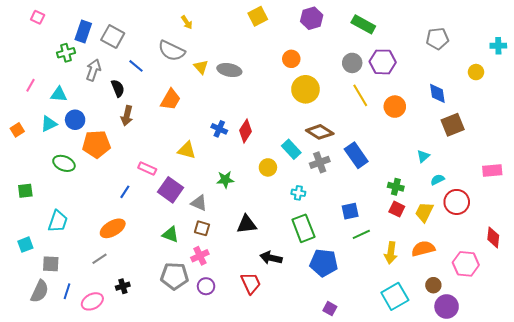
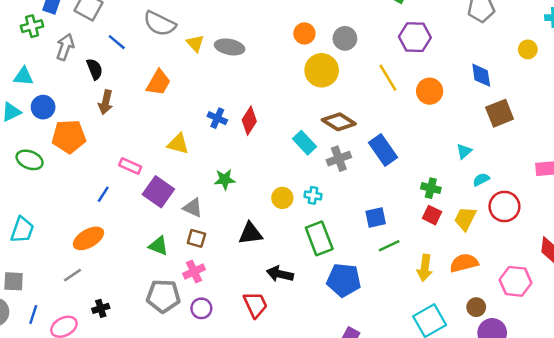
gray circle: (352, 63) -> (345, 38), moved
yellow circle: (268, 167) -> (282, 198), moved

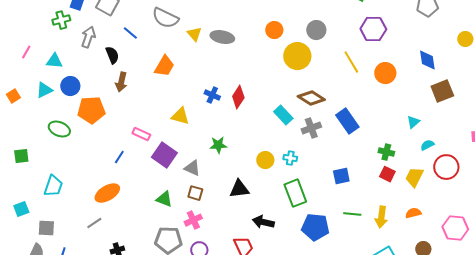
orange circle: (304, 33) -> (274, 30), moved
green line: (389, 246) -> (352, 214), moved, turned 30
orange semicircle: (464, 263) -> (413, 213), size x0.7

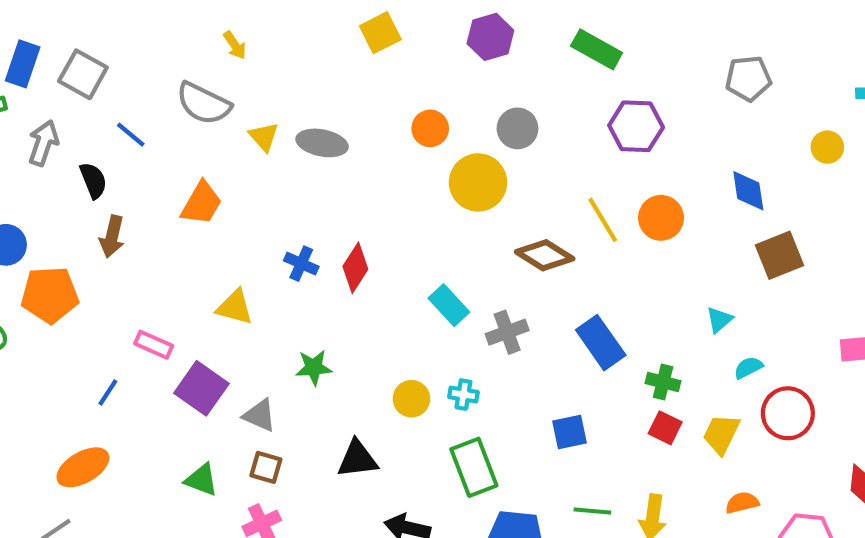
yellow line: (351, 62) -> (603, 220), moved
brown diamond: (311, 98) -> (545, 255), moved
blue rectangle: (347, 121) -> (601, 343), moved
orange semicircle: (413, 213) -> (742, 503), moved

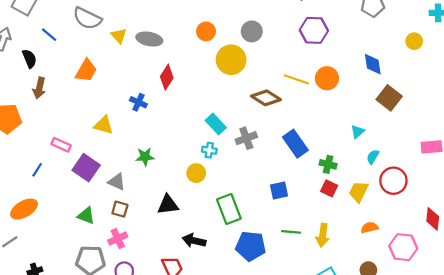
yellow line: (603, 220) -> (296, 79), turned -40
brown square: (780, 255) -> (389, 98), turned -30
red diamond: (355, 268) -> (167, 77), moved
cyan semicircle: (748, 368) -> (373, 157), turned -32
cyan cross: (463, 395) -> (209, 150), moved

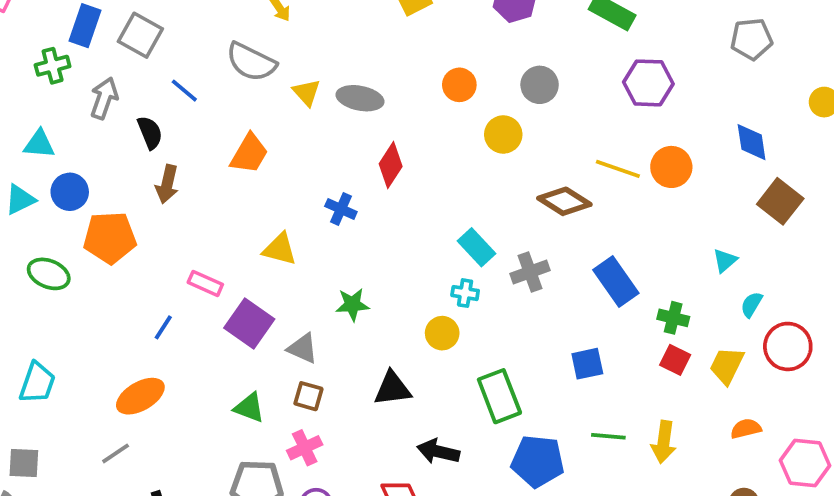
yellow circle: (231, 60) -> (503, 134), size x0.7

